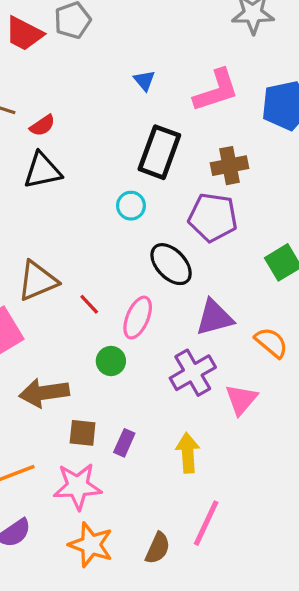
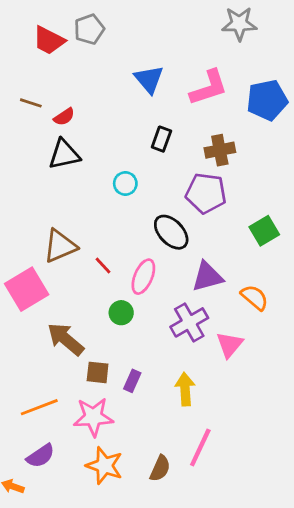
blue triangle: (144, 80) -> (149, 79), size x1.6
black rectangle: (159, 152) -> (161, 139), size x0.6
cyan circle: (131, 206) -> (125, 183), moved
brown arrow: (44, 393) -> (66, 339), turned 48

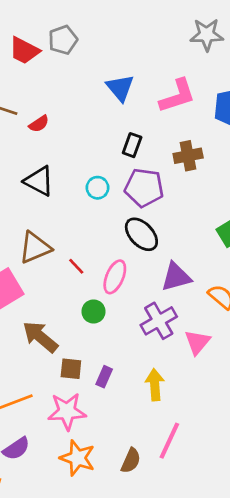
black triangle: (64, 154) -> (39, 181), moved, turned 40
purple pentagon: (206, 193) -> (144, 188), moved

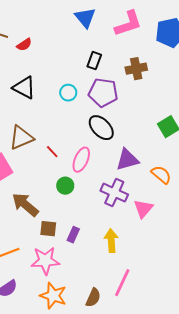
purple cross: (159, 321) -> (114, 193), turned -36

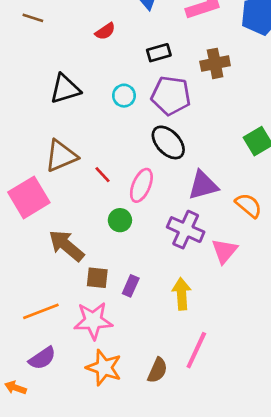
red semicircle: (24, 45) -> (105, 31), moved
black rectangle: (94, 61) -> (159, 53), turned 54
black triangle: (24, 88) -> (65, 89), turned -45

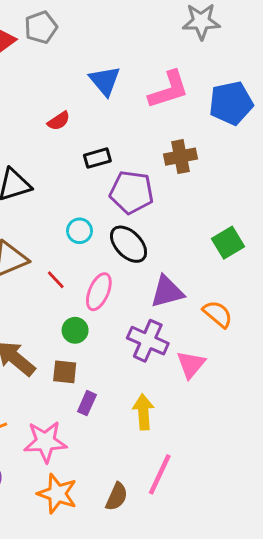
black rectangle: (159, 53) -> (97, 158), moved
cyan circle: (124, 96) -> (80, 231), moved
brown square: (97, 278) -> (65, 372), moved

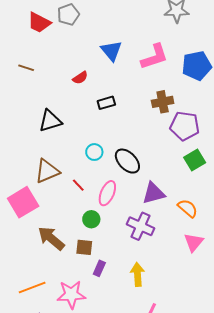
purple pentagon: (131, 192) -> (185, 126), moved
pink triangle: (191, 364) -> (194, 242), moved

